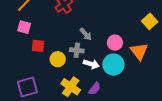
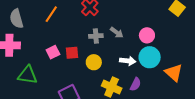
pink square: (24, 27) -> (53, 52), moved, turned -32
gray cross: (77, 50) -> (96, 36), moved
orange triangle: (139, 51) -> (174, 73), moved

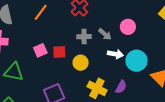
pink circle: (147, 35) -> (128, 27), moved
white arrow: (128, 61) -> (115, 54), moved

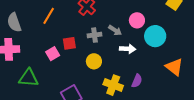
red square: (59, 52) -> (69, 43), moved
cyan circle: (136, 61) -> (155, 36), moved

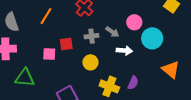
pink square: (53, 54) -> (49, 54), turned 32

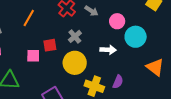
gray arrow: (112, 32) -> (91, 11), moved
gray cross: (92, 36) -> (75, 36), turned -32
yellow circle: (90, 62) -> (75, 63), size x1.5

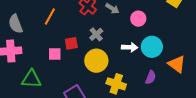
cyan circle: (136, 37) -> (152, 47), moved
purple semicircle: (118, 82) -> (151, 77), moved

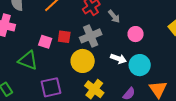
gray cross: (96, 34) -> (91, 36), size x1.5
green triangle: (31, 79) -> (28, 60), moved

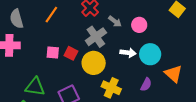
gray arrow: (114, 16) -> (115, 21), moved
red square: (64, 37) -> (71, 53), moved, turned 32
green triangle: (28, 60) -> (35, 87), moved

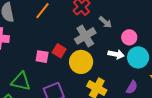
pink circle: (139, 25) -> (129, 37), moved
pink square: (53, 53) -> (42, 57), moved

